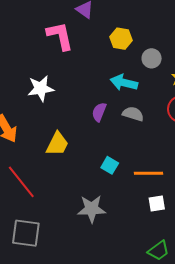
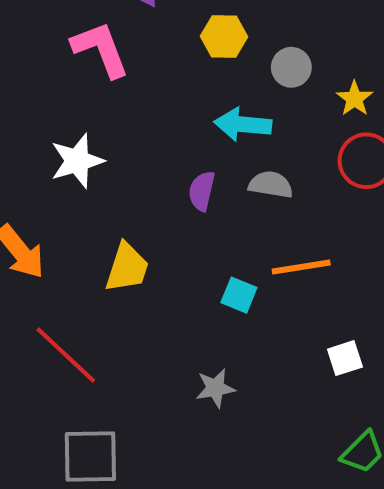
orange line: (148, 173) -> (301, 267), moved
gray star: (92, 209) -> (215, 388), size x0.7

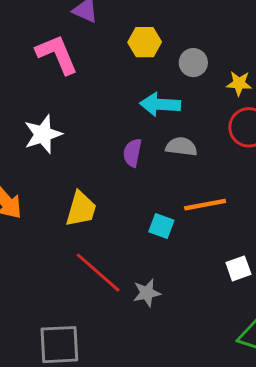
yellow star: (355, 99) -> (239, 83), turned -30
red line: (66, 355) -> (98, 273), moved

